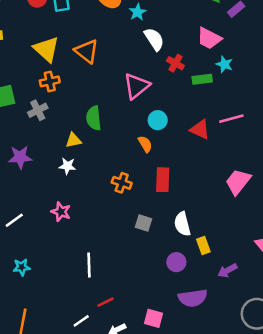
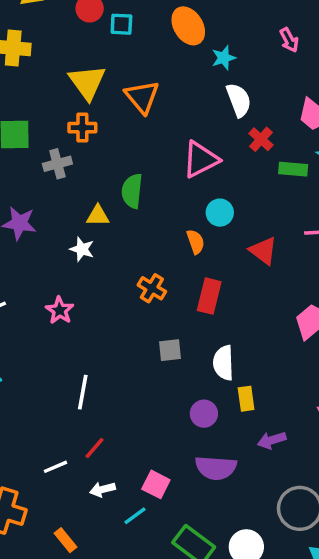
red triangle: (200, 129) -> (263, 251), moved
gray square: (143, 223) -> (170, 350), turned -35
red line: (105, 302) -> (95, 448), turned -35

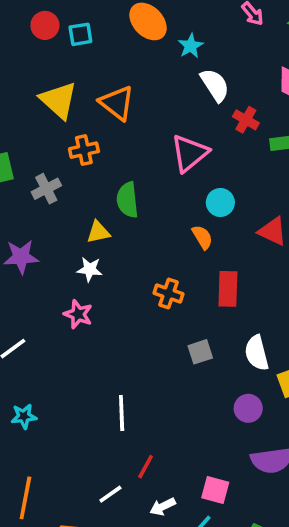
orange cross: (82, 128) -> (84, 150), moved
pink star: (60, 310) -> (78, 314), moved

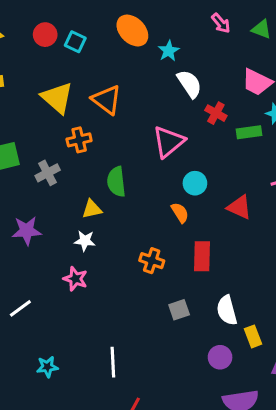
cyan square: (80, 34) -> (75, 42), turned 35
cyan star: (24, 416) -> (47, 367), moved

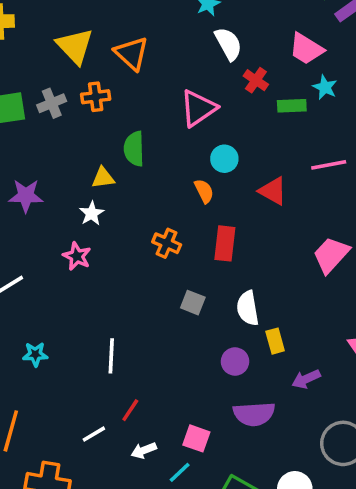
gray cross: (48, 173) -> (52, 103), moved
white star: (85, 241) -> (92, 213), turned 30
gray square: (179, 310) -> (193, 303), turned 35

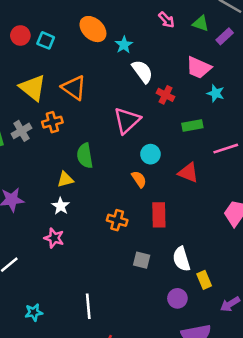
green rectangle: (292, 106) -> (192, 125), moved

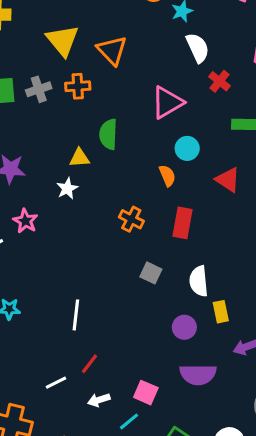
pink star: (54, 238) -> (25, 221), moved

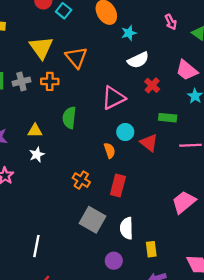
white semicircle: (198, 48) -> (138, 60), turned 85
yellow triangle: (79, 158) -> (35, 131), moved
red triangle: (228, 180) -> (149, 143), moved
gray square: (151, 273) -> (93, 220), size x1.6
yellow rectangle: (221, 312) -> (151, 249), moved

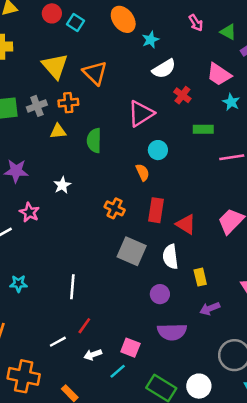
yellow triangle: (35, 131) -> (58, 131), moved
red triangle: (149, 143) -> (186, 224), moved

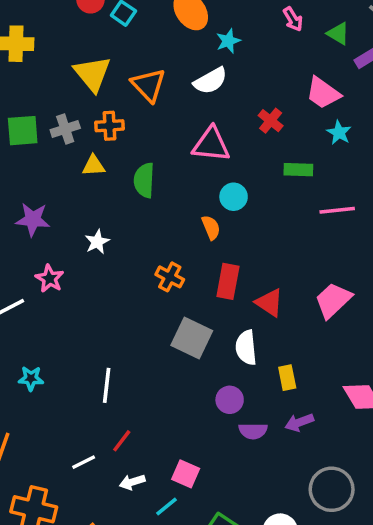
white semicircle: (164, 69) -> (211, 81), moved
pink triangle: (141, 114) -> (211, 144), turned 36
purple semicircle: (172, 332) -> (253, 431), moved, size x0.7

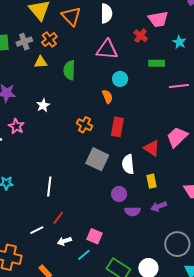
white semicircle: (211, 81) -> (106, 13), turned -60
pink trapezoid: (323, 93) -> (158, 19), moved, turned -45
orange cross: (110, 126) -> (49, 39), turned -35
red triangle: (269, 303) -> (152, 148), moved

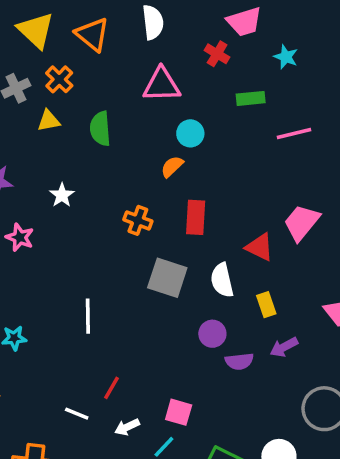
orange semicircle: (107, 97) -> (172, 167), turned -104
white line: (49, 187) -> (88, 316), moved
white line: (37, 230) -> (77, 414), turned 56

